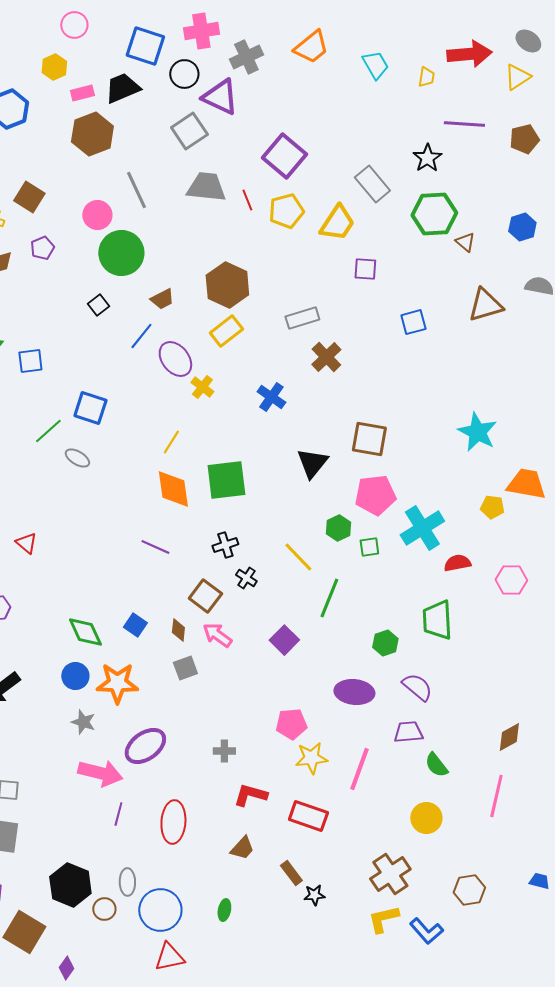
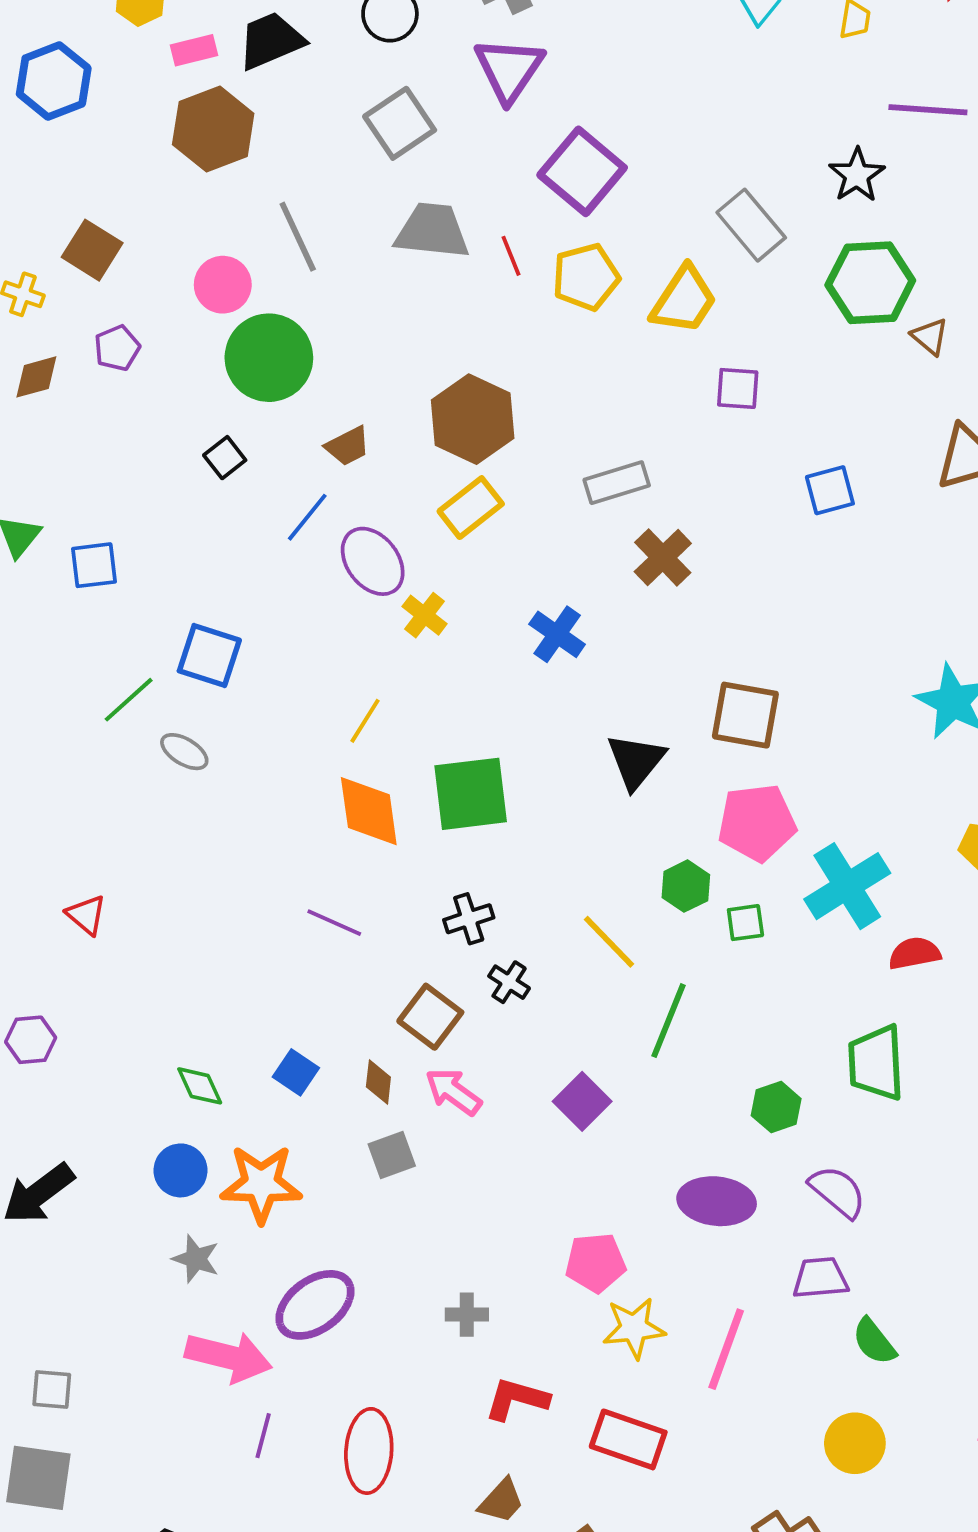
purple triangle: (220, 97) -> (509, 69), moved, turned 39
green diamond: (85, 632) -> (200, 1086), size x0.7

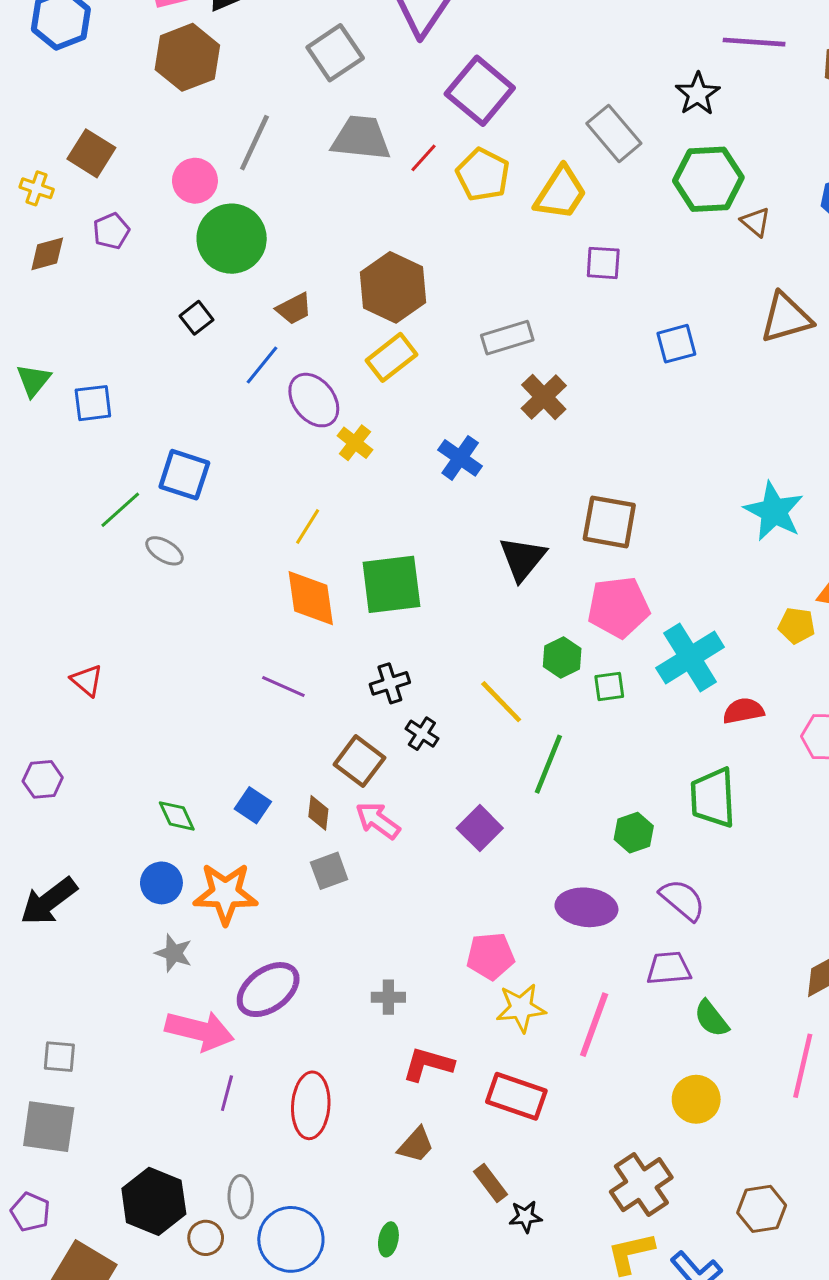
gray line: (298, 237) -> (254, 143), turned 50
red line: (511, 256) -> (423, 158), turned 64
yellow pentagon: (586, 277) -> (483, 175), turned -30

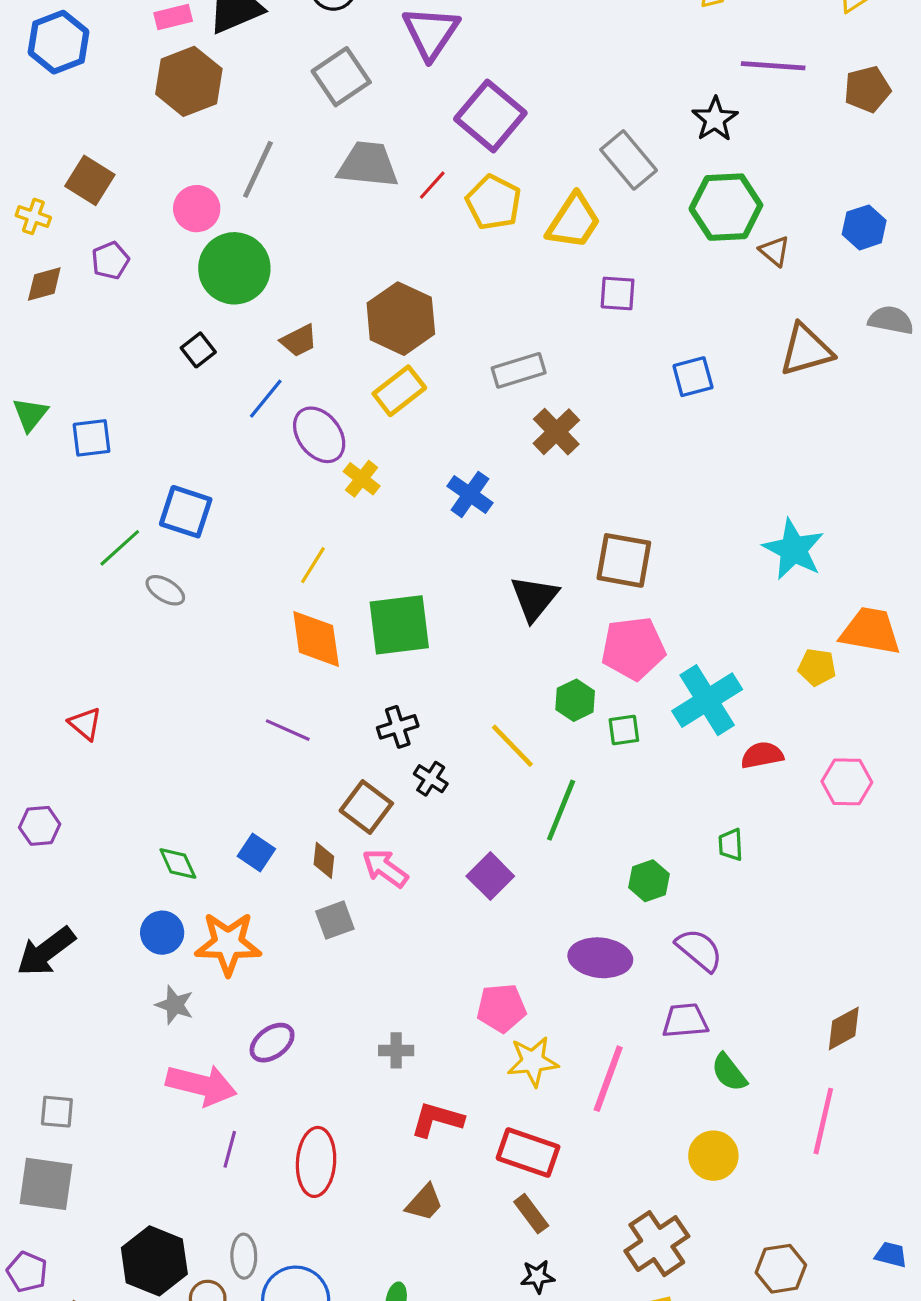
green trapezoid: (713, 798) -> (731, 845), size x0.5
purple ellipse: (268, 990) -> (272, 1043), size x0.7
brown rectangle: (490, 1183) -> (531, 1214), moved

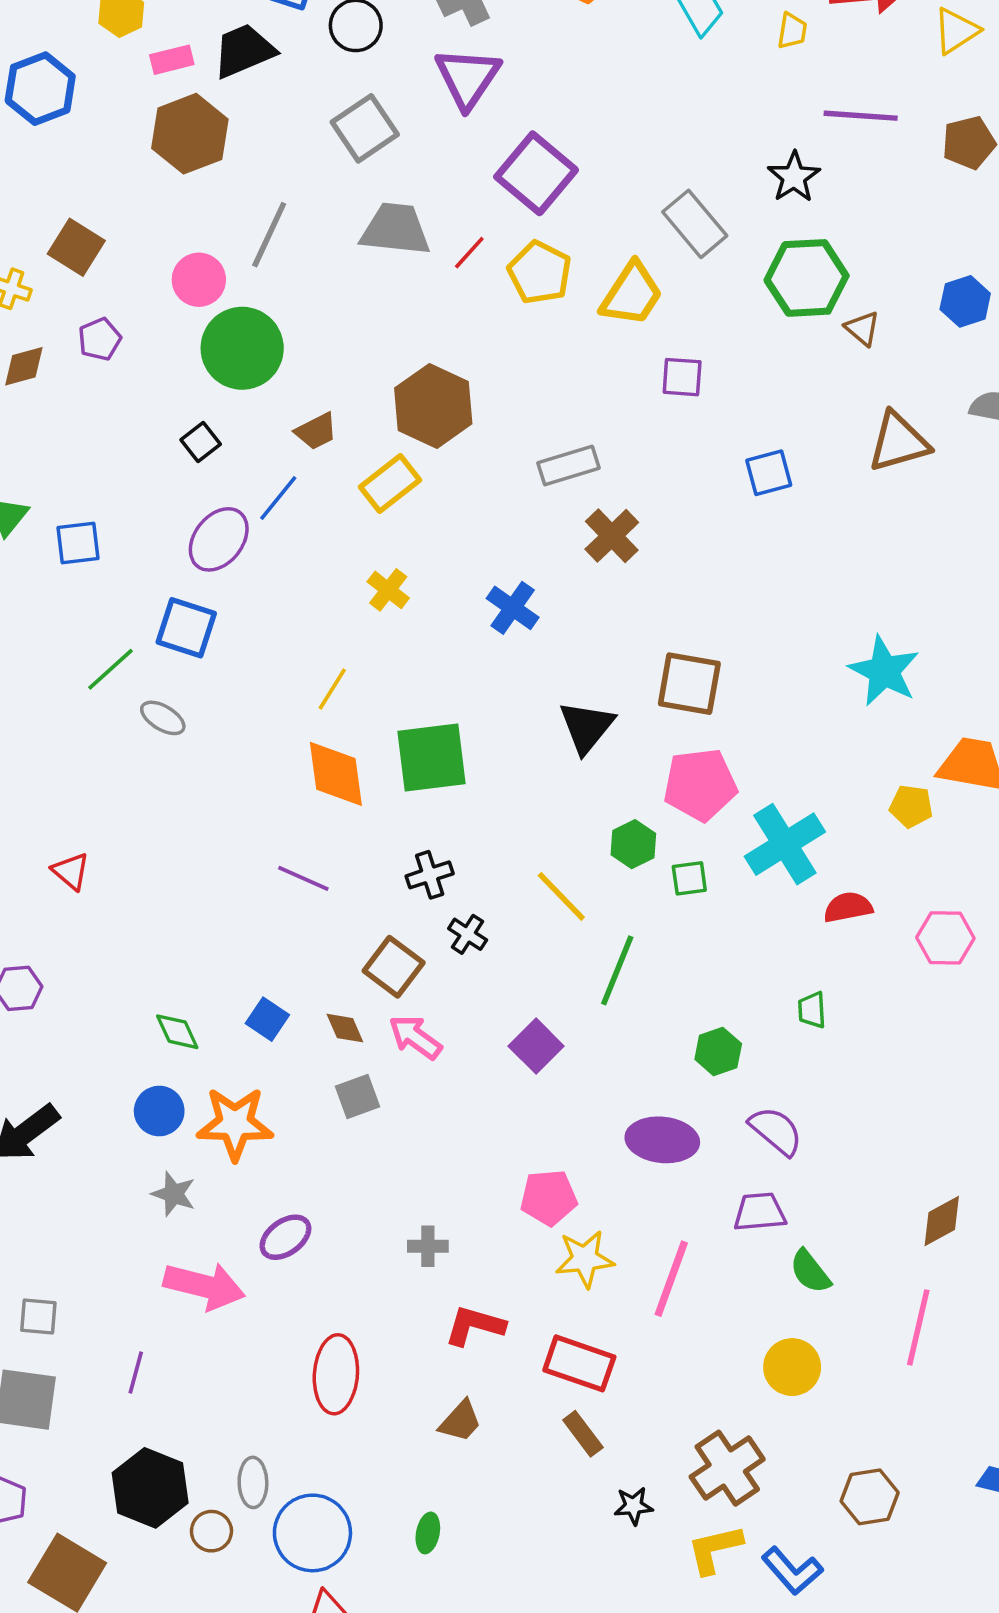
yellow rectangle: (399, 391) -> (390, 483), moved
purple ellipse: (319, 435) -> (219, 539), moved, turned 76
brown diamond: (324, 860) -> (345, 1028), turned -30
purple line: (230, 1149) -> (136, 1372), moved
black star: (537, 1277) -> (633, 1506), moved

